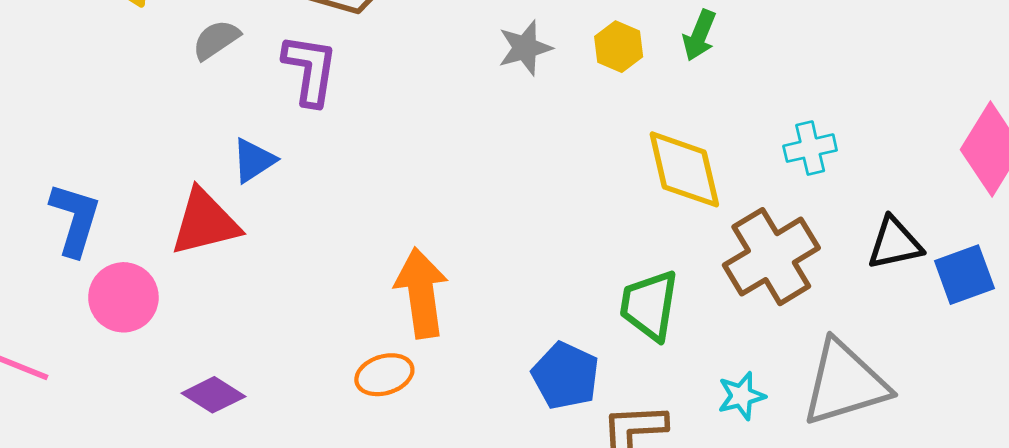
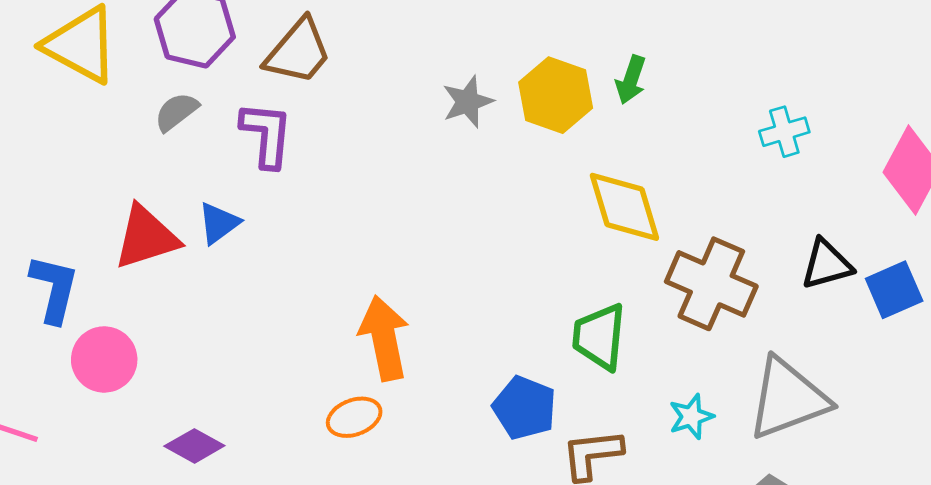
yellow hexagon: (619, 47) -> (556, 95), size x1.6
cyan cross: (810, 148) -> (784, 132), moved
red triangle: (205, 222) -> (146, 237), moved
brown cross: (771, 257) -> (711, 284), turned -32

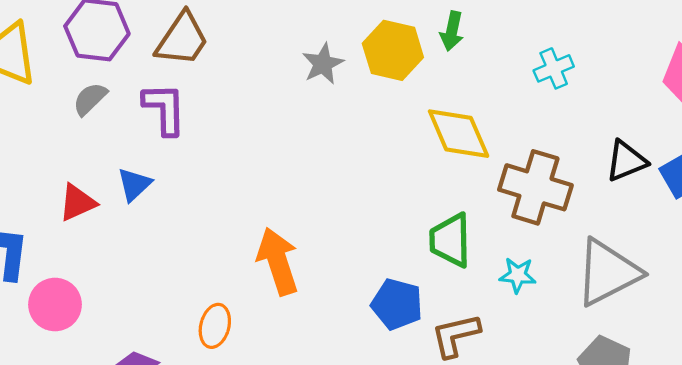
cyan cross: (784, 132) -> (554, 68), moved
red triangle: (146, 237) -> (77, 203), size x0.7
orange ellipse: (354, 417) -> (215, 326), moved, turned -48
cyan star: (691, 417) -> (518, 275), moved, turned 30

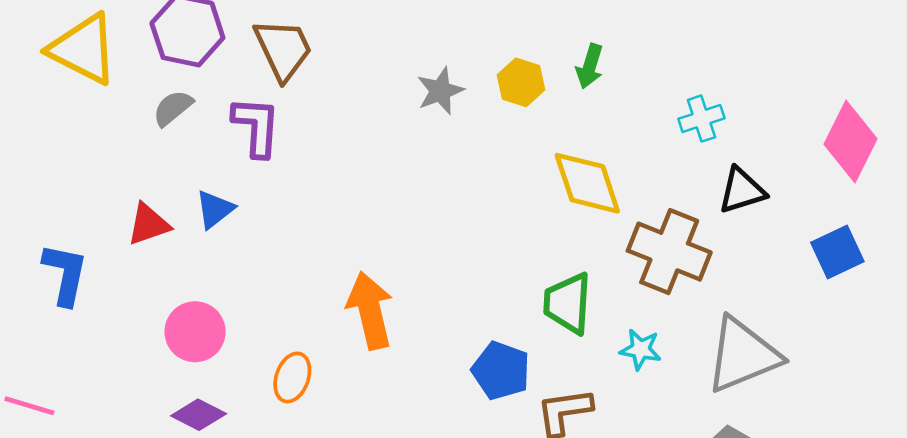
brown trapezoid: (182, 39) -> (283, 49), turned -64
yellow hexagon: (393, 50) -> (521, 82), size x0.7
black triangle: (626, 161) -> (742, 191), moved
pink circle: (55, 305) -> (195, 332), moved

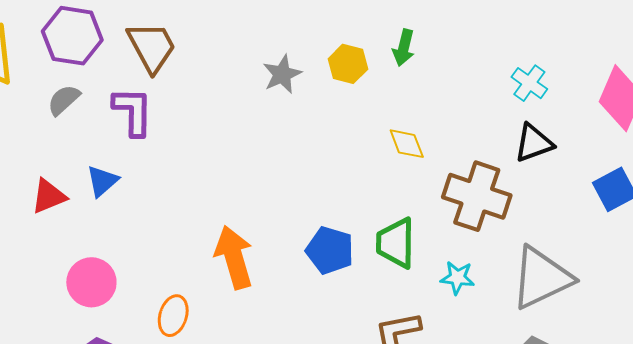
cyan cross: (701, 119) -> (529, 83), moved, turned -33
yellow diamond: (587, 183) -> (407, 144), size x0.6
blue pentagon: (501, 371) -> (330, 250), moved

